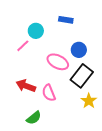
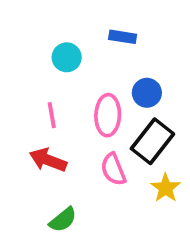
pink line: (23, 46) -> (52, 115), moved, turned -56
pink ellipse: (58, 62) -> (108, 115), turned 65
pink semicircle: (49, 93) -> (113, 169), moved

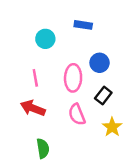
black rectangle: (152, 141) -> (103, 96), size x0.6
green semicircle: (63, 220) -> (43, 148), turned -60

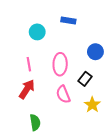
blue circle: (100, 63) -> (95, 52), moved
red arrow: (33, 108) -> (27, 89), turned 102

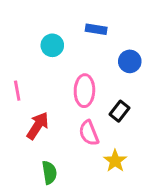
blue circle: (95, 52) -> (130, 61), moved
pink line: (29, 64) -> (17, 91), moved
yellow star: (92, 105) -> (115, 161), moved

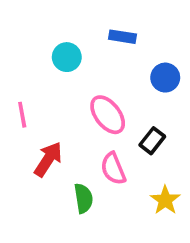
pink ellipse: (84, 91) -> (108, 115), turned -40
yellow star: (115, 161) -> (165, 200), moved
green semicircle: (49, 173) -> (83, 198), moved

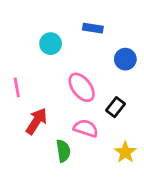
pink semicircle: (113, 169) -> (86, 128), turned 130

